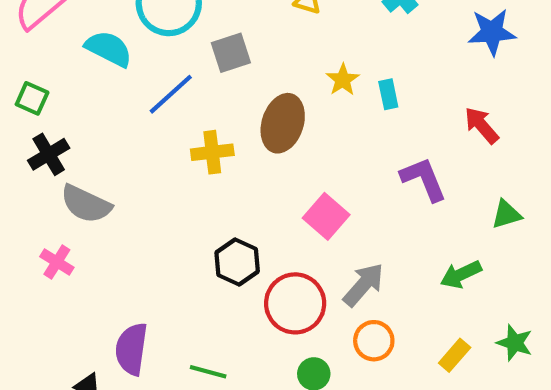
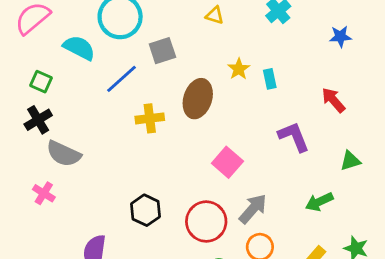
blue star: (492, 32) -> (340, 36), size x0.7
green square: (32, 98) -> (41, 82), moved
black hexagon: (237, 262) -> (145, 210), moved

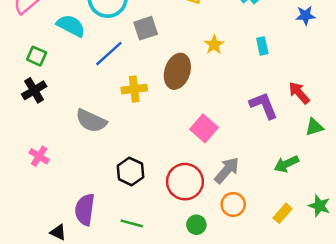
cyan rectangle: (270, 79) -> (262, 46), moved
red arrow: (333, 100) -> (299, 93), moved
gray semicircle: (64, 154) -> (91, 121), moved

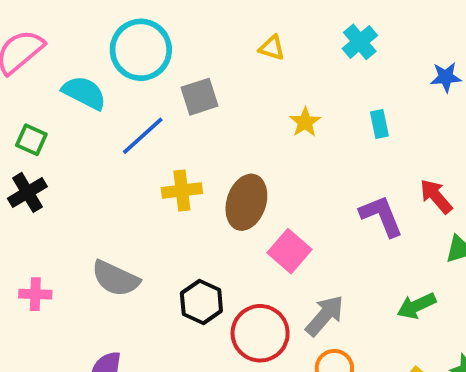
brown ellipse: (177, 71) -> (246, 202), moved
gray semicircle: (91, 121) -> (115, 278), moved
pink cross: (39, 156) -> (35, 294), turned -30
black hexagon: (130, 171) -> (201, 302), moved

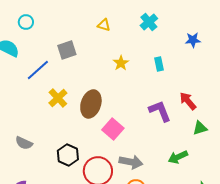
cyan circle: (141, 50) -> (26, 22), moved, size x0.5
yellow cross: (182, 191) -> (58, 98), turned -36
gray semicircle: (115, 278) -> (24, 143), size x0.7
gray arrow: (325, 316) -> (131, 162), turned 60

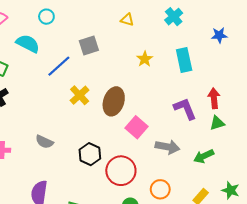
cyan rectangle: (159, 64) -> (184, 60), size x1.6
red arrow: (188, 101) -> (214, 98), turned 36
green triangle: (200, 128) -> (217, 123), moved
gray arrow: (131, 162) -> (167, 147), moved

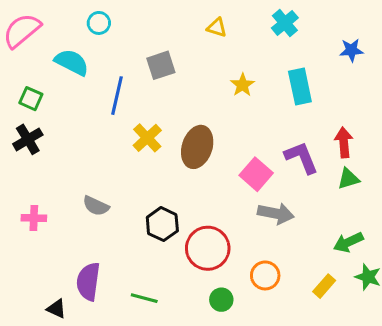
blue line: (59, 66) -> (117, 96), turned -35
pink square: (136, 127) -> (256, 174), moved
green arrow: (204, 156) -> (348, 242), moved

